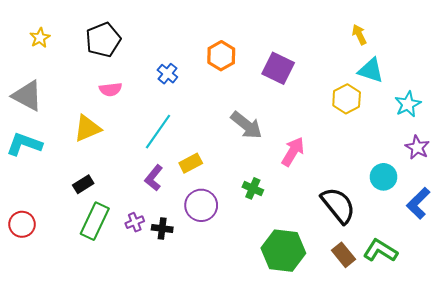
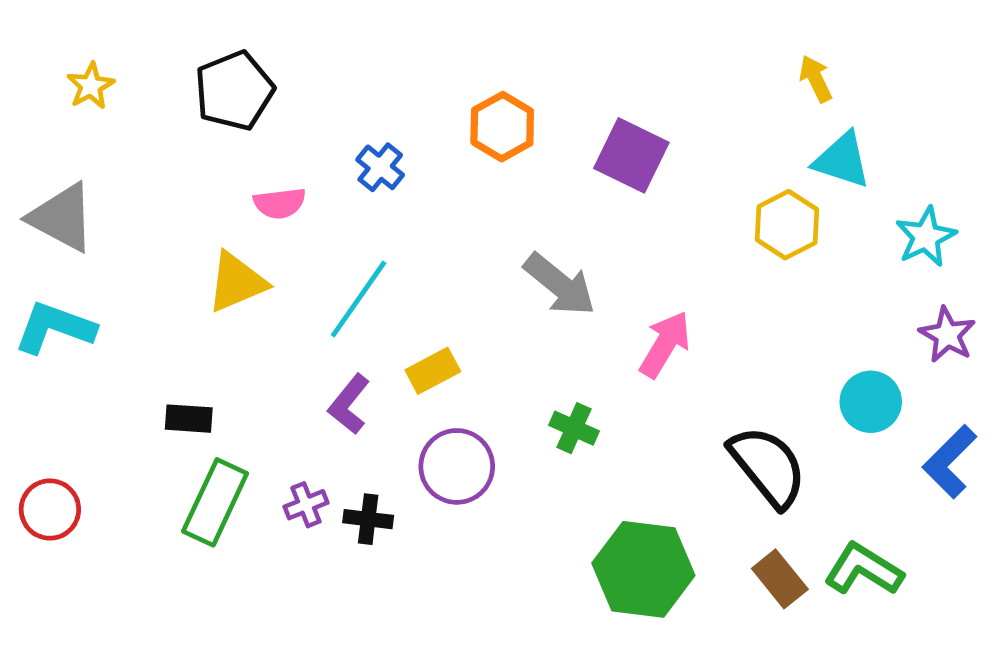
pink semicircle: (111, 89) -> (280, 203), moved
yellow triangle: (87, 128) -> (237, 282), moved
black rectangle: (83, 184) -> (189, 419), turned 36

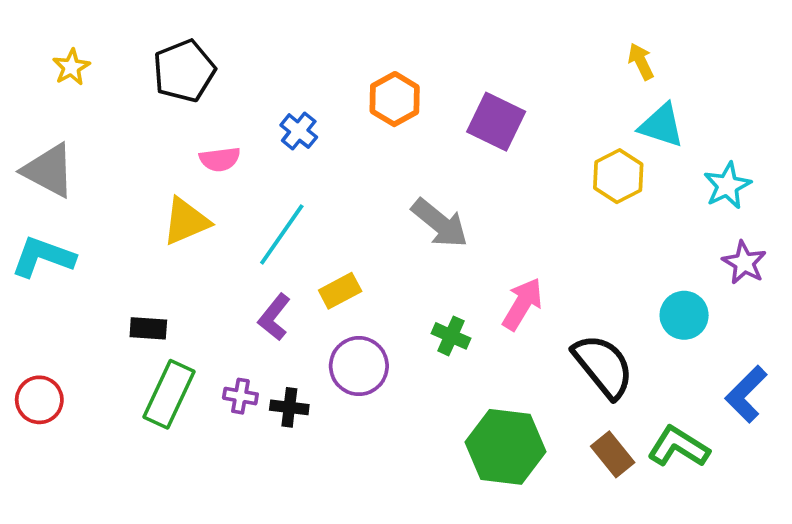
pink arrow: (665, 344) -> (522, 304), moved
blue L-shape: (950, 462) -> (746, 394), moved
purple cross: (306, 505) -> (240, 396), turned 32

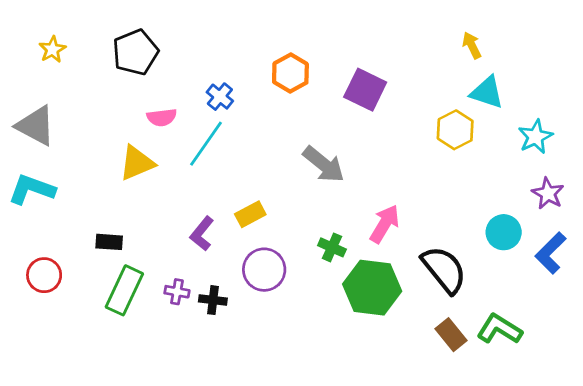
cyan line: (282, 234) -> (206, 144), moved
blue L-shape: (746, 394) -> (551, 253), moved
red circle: (39, 400) -> (44, 275), moved
green hexagon: (506, 447) -> (372, 288), moved

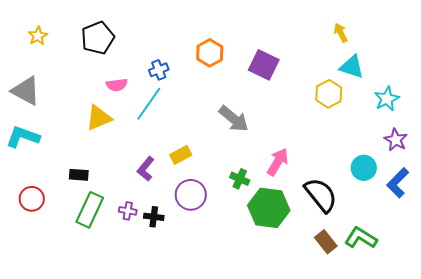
blue cross: (220, 97) -> (159, 70), turned 30

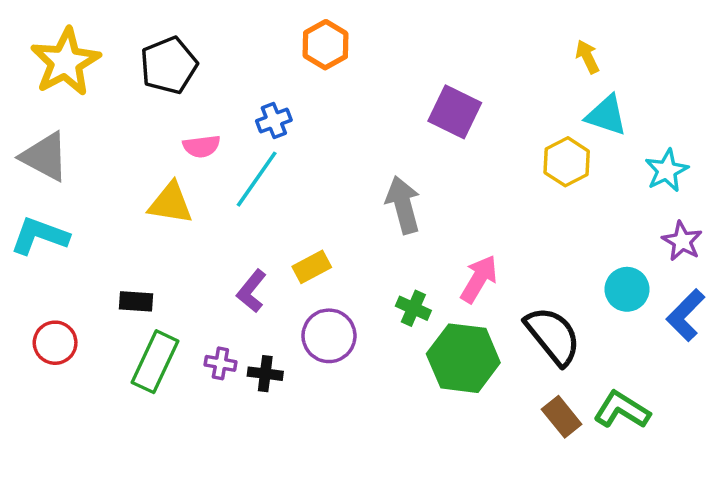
yellow star: (38, 36) -> (65, 62), size x2.0
orange hexagon: (210, 53) -> (326, 45), moved
yellow triangle: (99, 118) -> (170, 203), turned 32
gray arrow: (234, 119) -> (403, 205), turned -144

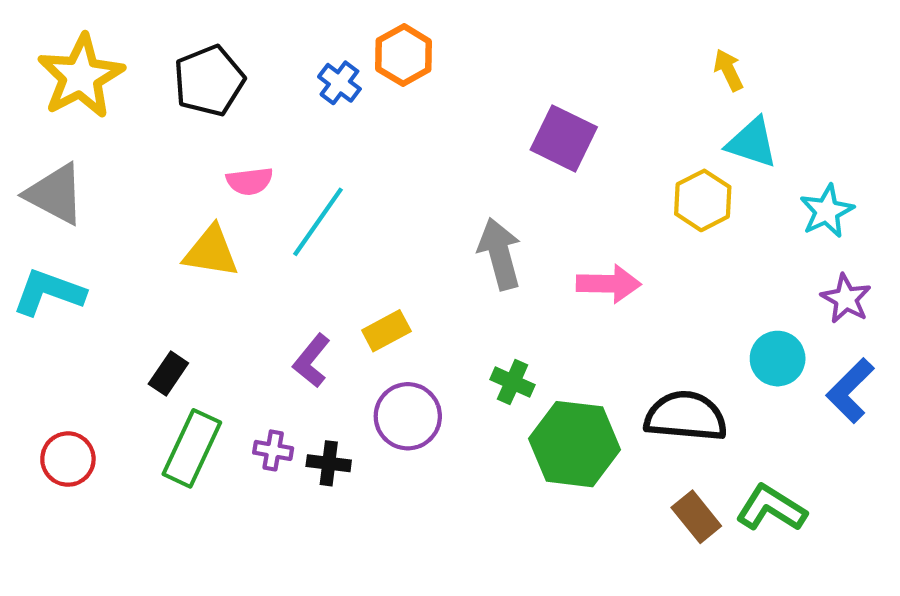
blue cross: (274, 120) -> (339, 83), moved, turned -32
pink arrow: (479, 279) -> (609, 284), moved, turned 60
black rectangle: (136, 301) -> (168, 374), turned -60
black semicircle: (553, 336) -> (686, 416), turned -46
red circle: (55, 343) -> (68, 459), moved

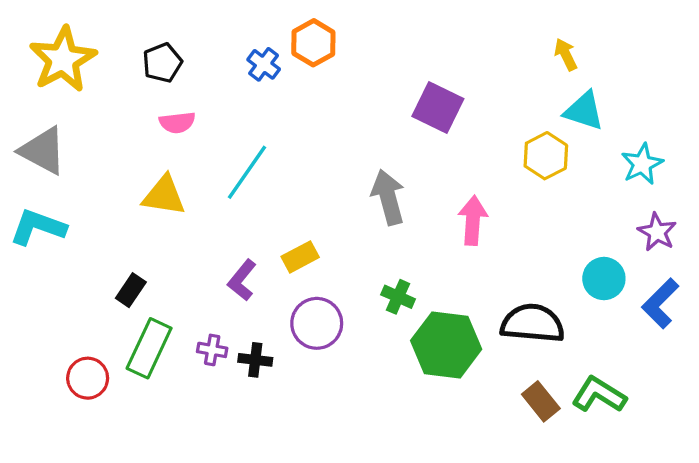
black pentagon: (209, 81) -> (162, 63), size x0.7
pink semicircle: (250, 181) -> (177, 122), moved
pink arrow: (609, 284) -> (473, 220), turned -87
red circle: (68, 459) -> (88, 378), moved

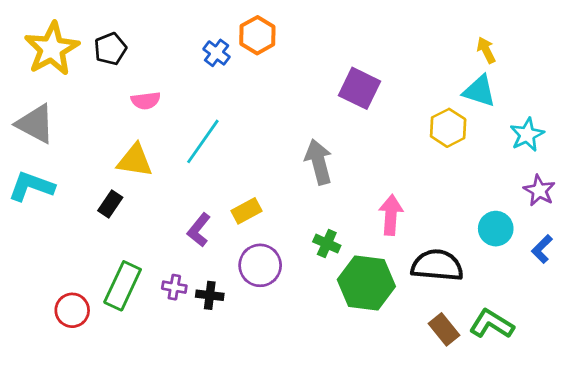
yellow arrow: (566, 54) -> (486, 50), moved
black pentagon: (162, 63) -> (110, 49), moved
pink arrow: (473, 220) -> (391, 215), moved
black rectangle: (131, 290) -> (110, 204), moved
blue L-shape: (660, 303) -> (542, 249), size x0.7

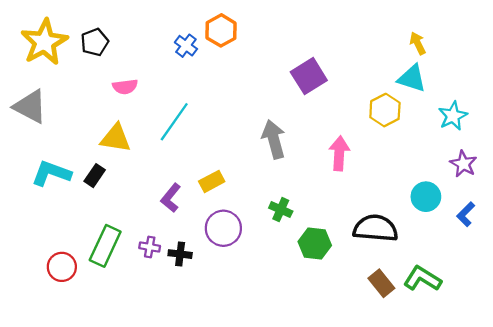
purple square: (360, 88) -> (309, 76), turned 32
cyan L-shape: (31, 186) -> (51, 173), moved
pink arrow: (391, 215) -> (339, 153), moved
green hexagon: (366, 283) -> (315, 243), size x0.7

